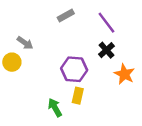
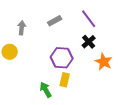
gray rectangle: (66, 15) -> (55, 21), moved
gray arrow: (25, 43) -> (22, 28), moved, turned -120

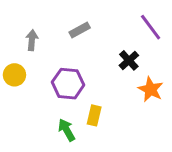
purple line: (89, 19) -> (151, 27), moved
purple hexagon: (62, 58) -> (68, 84), moved

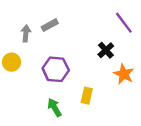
gray rectangle: (80, 30) -> (50, 25), moved
yellow rectangle: (94, 115) -> (87, 96), moved

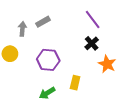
purple line: (124, 23) -> (93, 20), moved
green arrow: (55, 107) -> (47, 93), turned -91

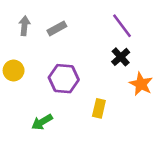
gray arrow: (22, 29) -> (24, 26), moved
green arrow: (47, 93) -> (42, 122), moved

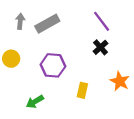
gray rectangle: (57, 28) -> (47, 24), size x1.5
orange star: (141, 84) -> (120, 81), moved

